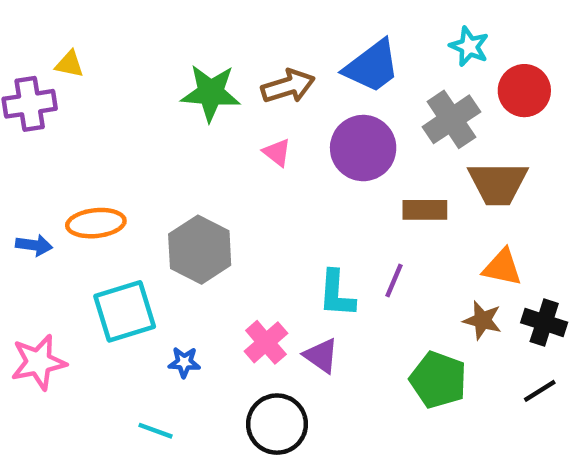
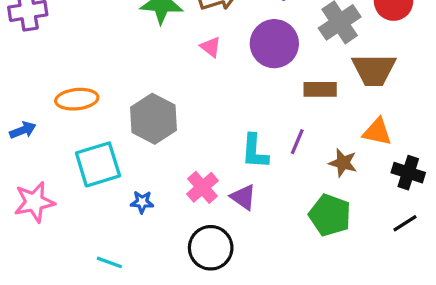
blue arrow: (34, 245) -> (23, 130), moved, turned -30
brown star: (482, 320) -> (343, 163), moved
cyan line: (156, 431) -> (109, 262), moved

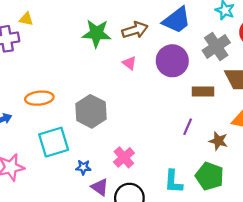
cyan L-shape: (255, 151) -> (173, 182), moved
purple triangle: (243, 197) -> (100, 187), moved

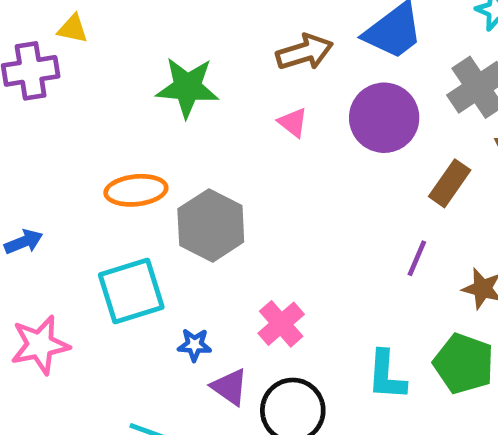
green star: (96, 33) -> (187, 87), moved
brown rectangle: (203, 92) -> (450, 183), turned -55
orange ellipse: (39, 98) -> (136, 190), moved

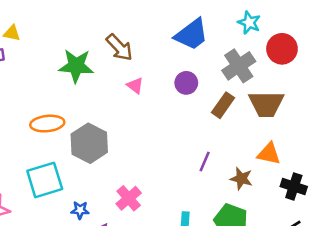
brown arrow: (305, 52) -> (119, 47), moved, turned 64
purple circle: (384, 118) -> (186, 83), size x0.6
brown rectangle: (450, 183) -> (223, 105), moved

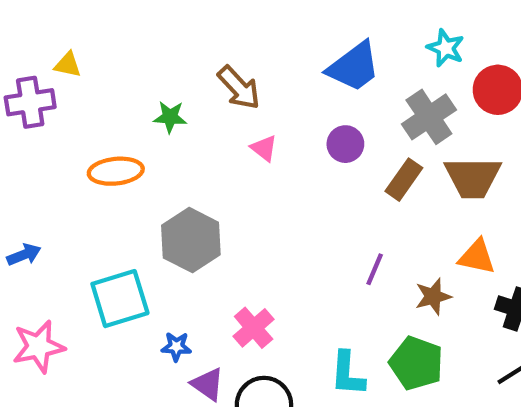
green star: (76, 66) -> (170, 117), size x0.6
orange ellipse: (47, 124) -> (116, 171), moved
brown star: (241, 179) -> (433, 296), turned -30

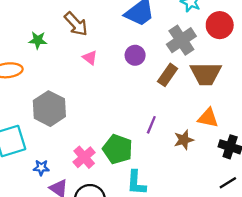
green pentagon: (416, 363) -> (118, 149), moved

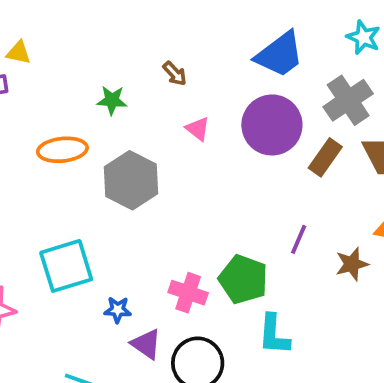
brown arrow: (76, 24) -> (175, 74), size x0.6
purple circle: (135, 55) -> (272, 125), size x1.8
gray hexagon: (49, 109) -> (131, 180), moved
pink cross: (84, 157) -> (188, 293), turned -30

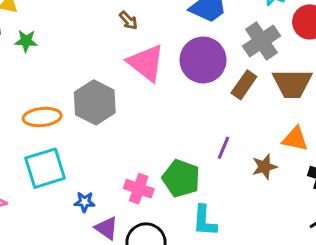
green star: (112, 100) -> (26, 41), moved
pink triangle: (198, 129) -> (146, 63), size x2.0
orange ellipse: (62, 150) -> (42, 117), moved

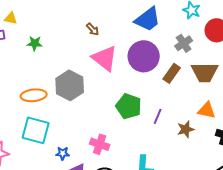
green star: (26, 41) -> (35, 43), moved
gray cross: (262, 41) -> (184, 43), size x0.7
cyan square: (45, 168) -> (36, 130), turned 32
green pentagon: (181, 178) -> (129, 106), moved

